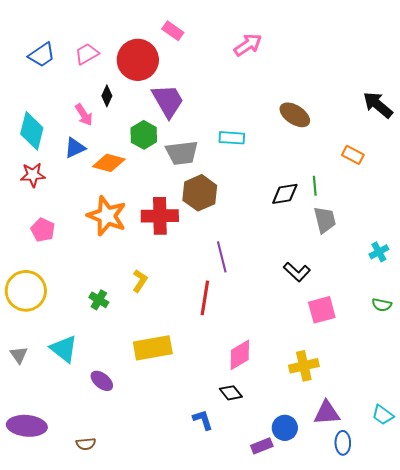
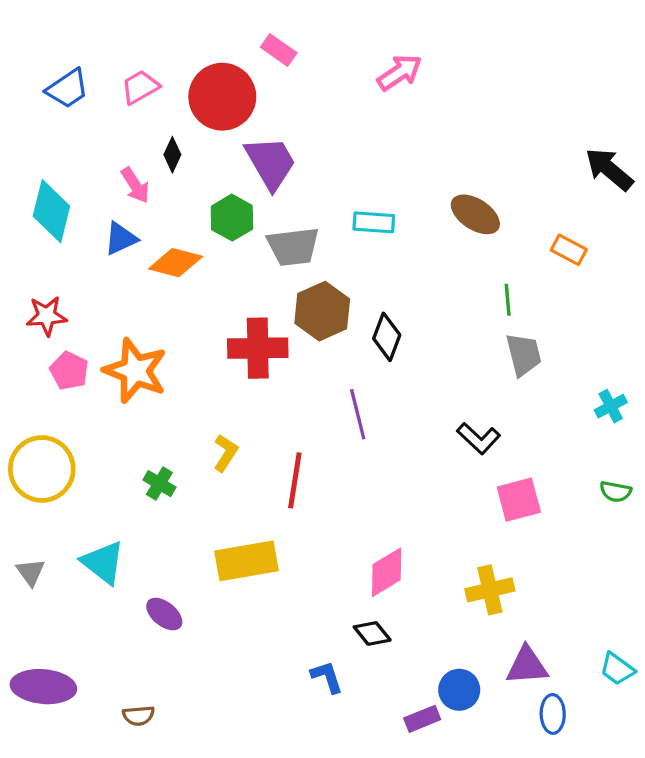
brown ellipse: (295, 115) -> (475, 214), moved
red star: (33, 175) -> (47, 316), moved
black diamond: (285, 194) -> (387, 337), moved, turned -60
orange star: (107, 216) -> (135, 371), moved
red line: (205, 298) -> (295, 480), moved

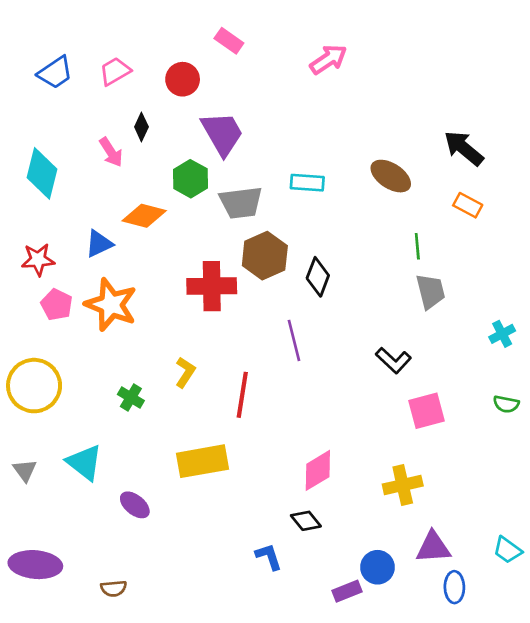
red circle: (222, 97) -> (183, 79), size x0.6
black arrow: (609, 169) -> (464, 148), moved
blue triangle: (121, 239) -> (99, 244), moved

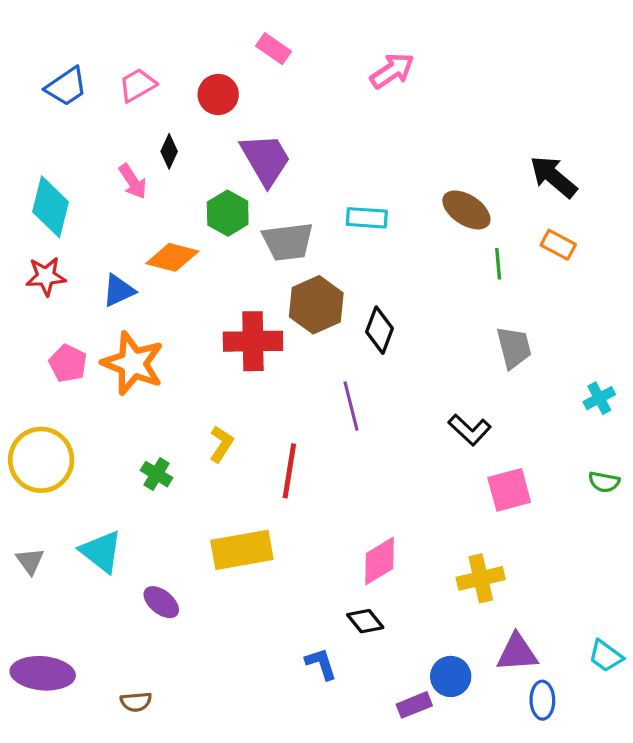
green line: (417, 246) -> (498, 264), moved
red star: (38, 260) -> (46, 276), moved

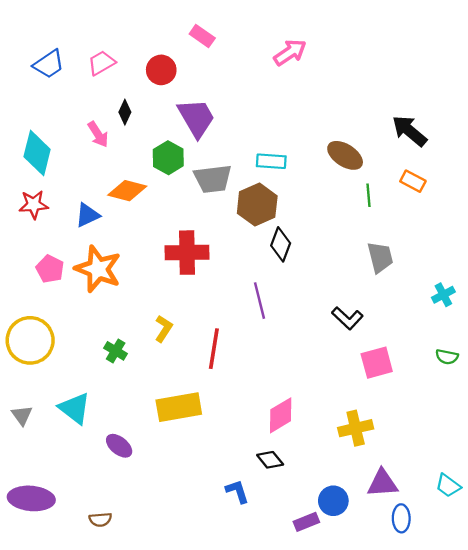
brown hexagon: (316, 305) -> (257, 205), moved

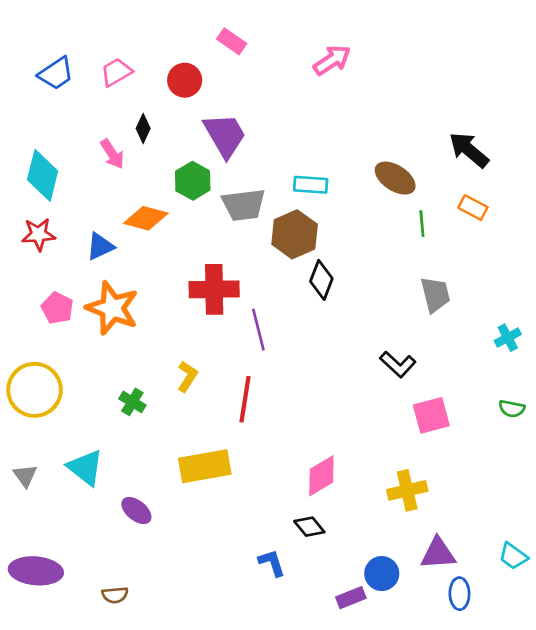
purple line: (260, 301) -> (258, 330), moved

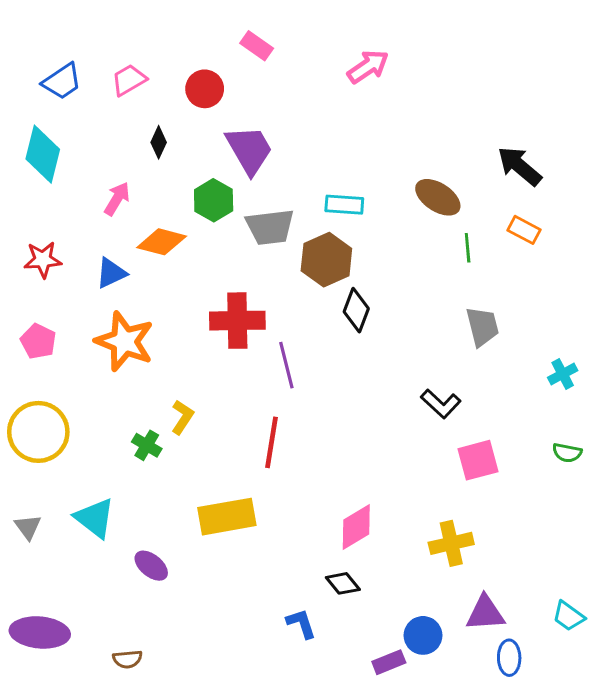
pink arrow: (112, 154) -> (117, 199), moved, turned -116
cyan diamond: (43, 175) -> (43, 154), moved
pink pentagon: (57, 308) -> (38, 341), moved
yellow L-shape: (187, 376) -> (182, 417), moved

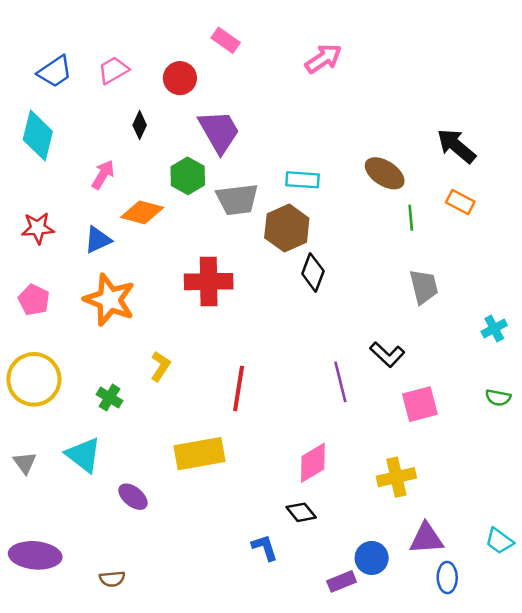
purple line: (286, 365) -> (340, 382), moved
green cross: (147, 445) -> (110, 398), moved

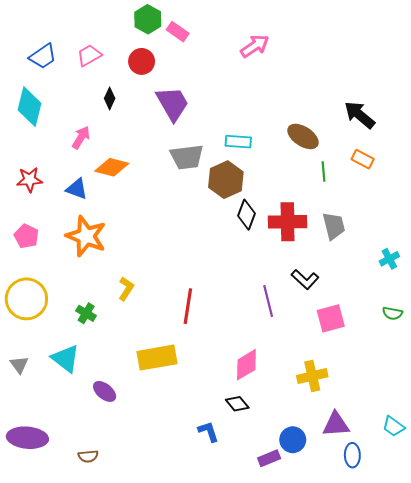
green hexagon: (188, 176) -> (148, 19), moved
blue triangle: (98, 240) -> (77, 189), turned 45
red cross: (209, 282) -> (288, 222), moved

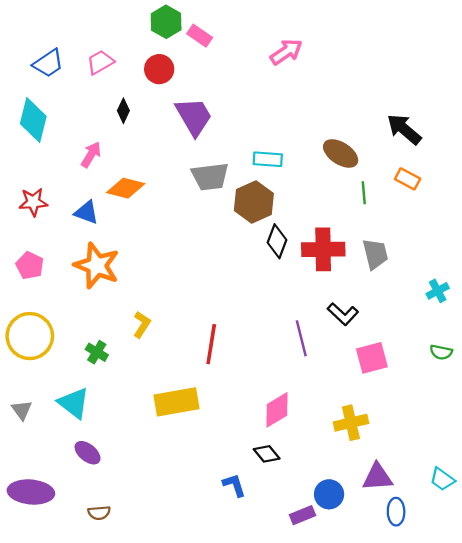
purple ellipse: (105, 391) -> (88, 453), moved

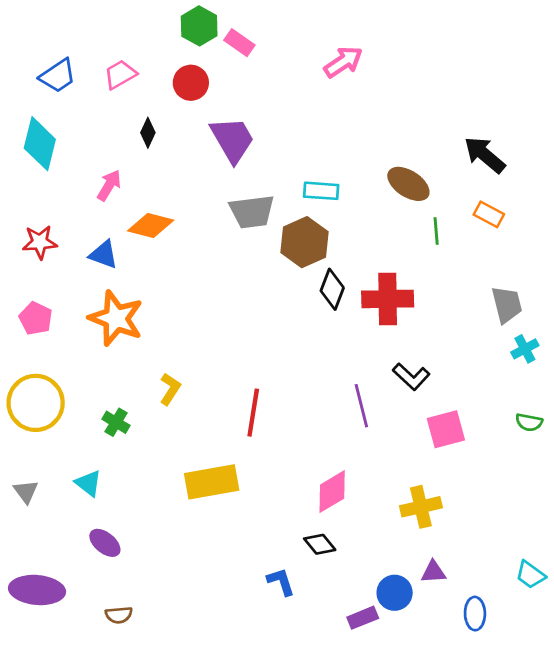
gray trapezoid: (375, 254) -> (507, 304), moved
cyan triangle: (74, 403) -> (88, 483), size x0.7
purple triangle: (378, 477) -> (433, 572), moved, size x0.7

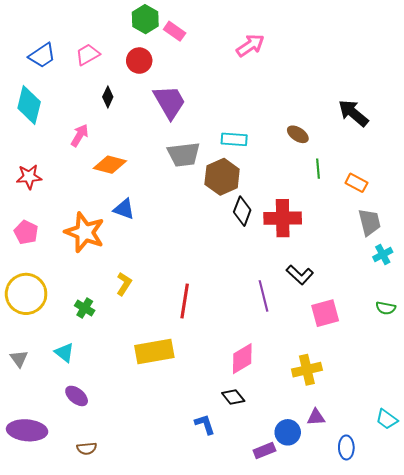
brown ellipse: (408, 184) -> (298, 134), size x0.7
orange rectangle: (489, 214) -> (356, 183), moved
blue triangle: (104, 255) -> (124, 209), moved

